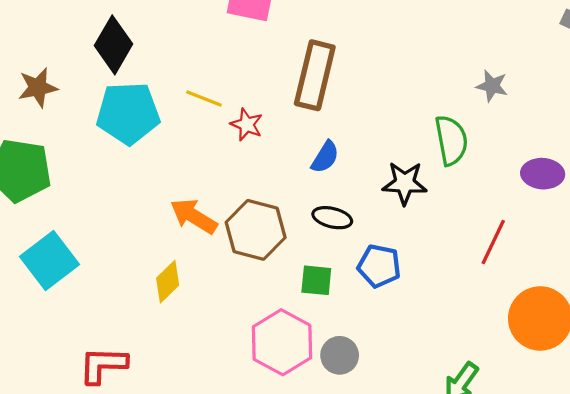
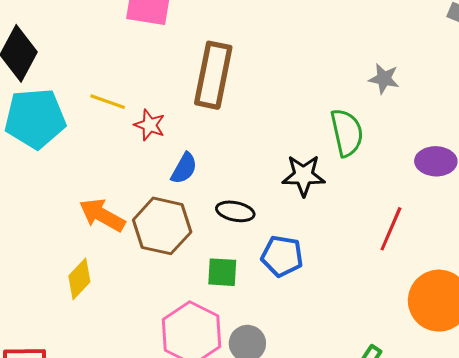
blue semicircle: (325, 157) -> (184, 168), moved

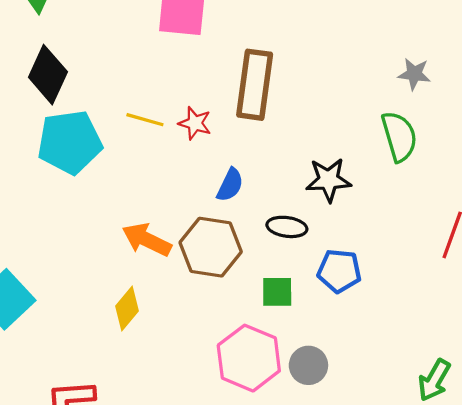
gray star: (384, 79) -> (414, 74), moved
red star: (150, 125) -> (195, 123), moved
black star: (304, 175) -> (328, 180), moved

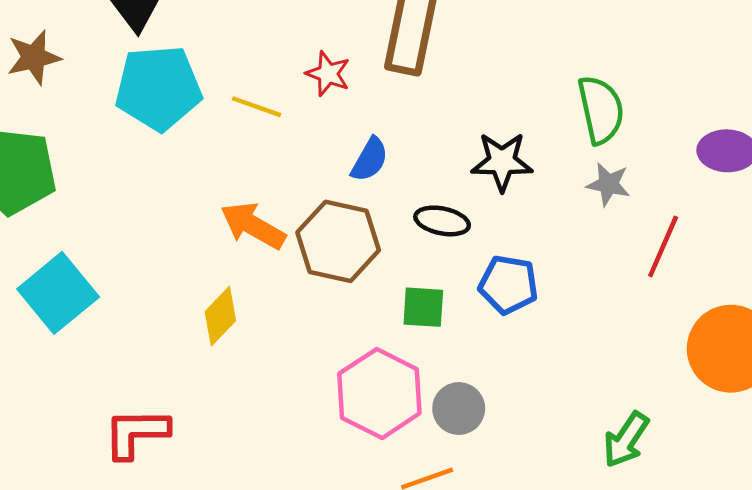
gray star: (414, 74) -> (608, 184), moved
yellow line: (145, 120) -> (256, 107), moved

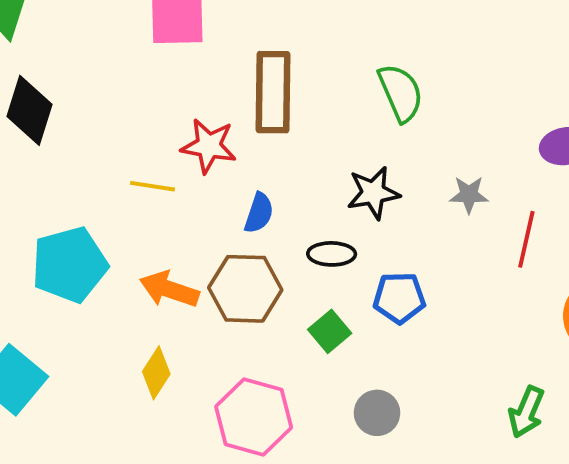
red star: (328, 74) -> (209, 146), size x1.4
cyan pentagon: (158, 88) -> (69, 265), moved
green semicircle: (601, 110) -> (401, 93), moved
green square: (423, 307) -> (330, 331), turned -33
pink hexagon: (379, 393) -> (254, 417), moved

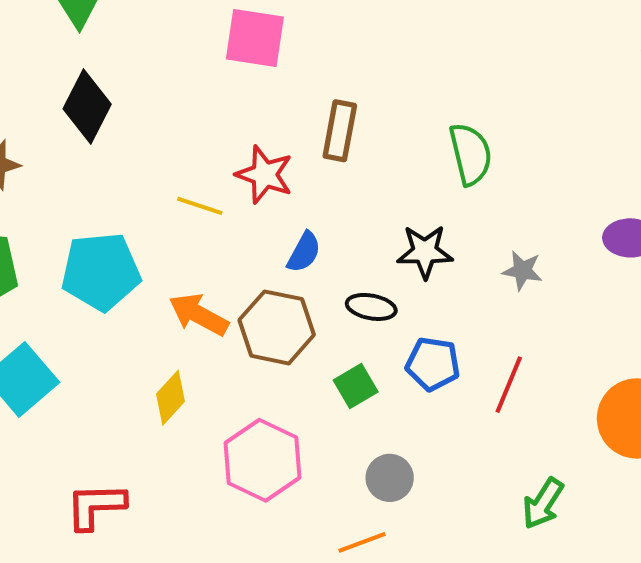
brown rectangle: (273, 92) -> (340, 131), size x0.7
red line: (526, 239) -> (509, 385), moved

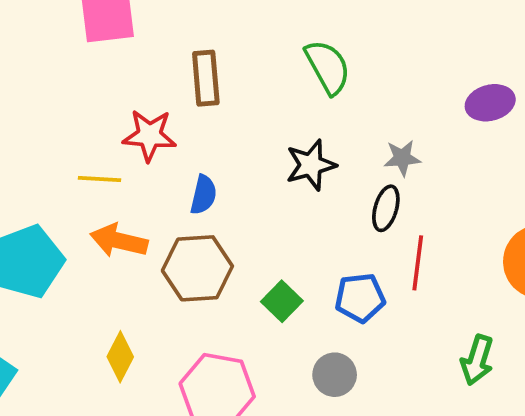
black ellipse: (371, 307) -> (386, 208), moved, turned -69
orange arrow: (199, 315) -> (119, 241), moved
blue pentagon: (433, 364) -> (360, 298), moved

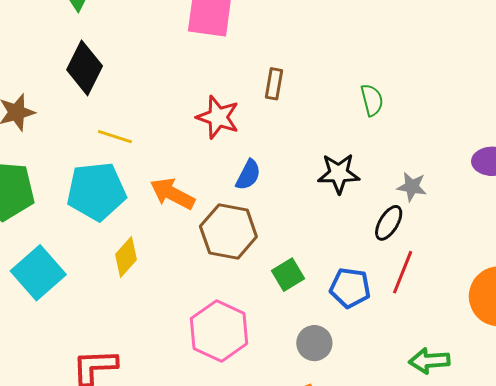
green semicircle: (328, 67) -> (372, 100), size x0.7
brown rectangle: (206, 78) -> (274, 84), size x0.7
yellow line: (99, 179) -> (115, 137), moved
yellow diamond: (120, 357) -> (126, 257), moved
green arrow: (477, 360) -> (429, 361), turned 54

